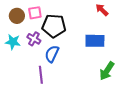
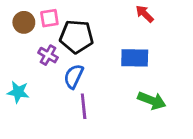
cyan star: (13, 42) -> (18, 92), moved
green arrow: (107, 71) -> (152, 101), turned -102
purple line: (41, 75) -> (84, 106), moved

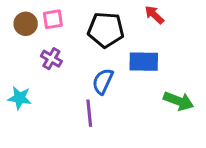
black pentagon: (76, 37) -> (106, 30), moved
blue semicircle: (74, 76) -> (103, 81), moved
green arrow: (152, 101) -> (179, 101), moved

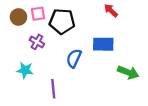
black pentagon: (106, 30) -> (62, 21), moved
cyan star: (20, 98) -> (25, 70), moved
purple line: (89, 113) -> (53, 89), moved

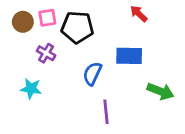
purple line: (53, 89) -> (106, 112), moved

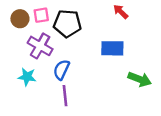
purple cross: (46, 53) -> (40, 46), size x1.5
blue semicircle: (92, 74) -> (61, 70), moved
purple line: (106, 112) -> (65, 96), moved

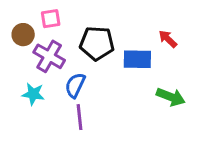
red arrow: (121, 12) -> (168, 39), moved
brown circle: (20, 19) -> (23, 35), moved
black pentagon: (67, 23) -> (97, 43), moved

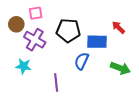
blue semicircle: (75, 85) -> (82, 61), moved

